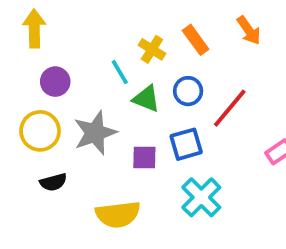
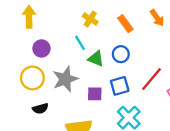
yellow cross: (152, 49) -> (90, 19), moved
red line: (230, 108) -> (151, 79), moved

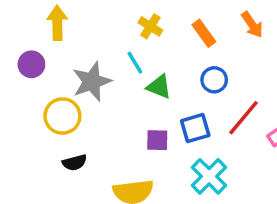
purple circle: (41, 48) -> (31, 64), moved
blue circle: (121, 54) -> (214, 80), moved
gray star: (65, 79) -> (92, 82), moved

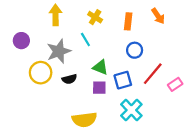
yellow arrow: (57, 23) -> (56, 15), moved
orange rectangle: (204, 33) -> (128, 21), turned 42
green triangle: (159, 87) -> (100, 67), moved
black semicircle: (75, 163) -> (69, 79), moved

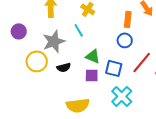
orange rectangle: (128, 21) -> (128, 19), moved
blue square: (123, 80) -> (114, 68), turned 30

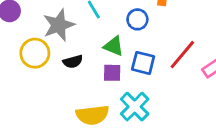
blue circle: (125, 40) -> (137, 19), moved
cyan cross: (122, 96) -> (135, 107), moved

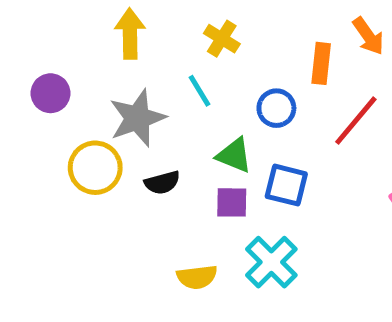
red line: (182, 55) -> (356, 121), moved
yellow semicircle: (92, 115) -> (197, 277), size x0.7

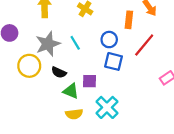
cyan line: (199, 91) -> (75, 43), moved
green triangle: (234, 155) -> (71, 91), moved
black semicircle: (162, 183) -> (59, 72), turned 40
blue square: (286, 185) -> (114, 61), moved

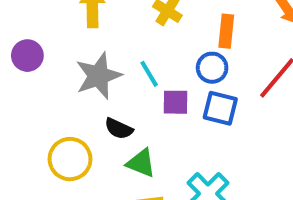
orange rectangle: (129, 20) -> (226, 31), moved
yellow circle: (29, 66) -> (70, 159), moved
purple square: (89, 81) -> (176, 102), moved

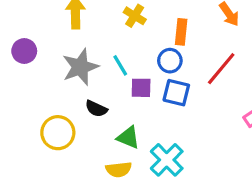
green triangle: (141, 163) -> (128, 137), moved

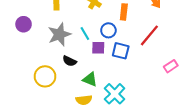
blue circle: (170, 61) -> (108, 30), moved

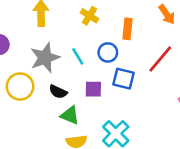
purple square: (98, 48) -> (93, 89), moved
yellow circle: (45, 76) -> (20, 87), moved
green triangle: (90, 79) -> (70, 115), moved

